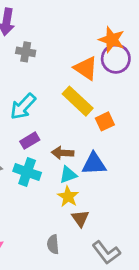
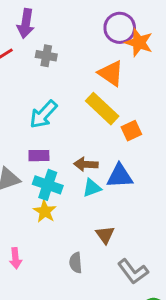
purple circle: (116, 59) -> (120, 28), moved
purple rectangle: (30, 141) -> (39, 156), moved, turned 30
yellow star: (68, 197) -> (45, 211), moved

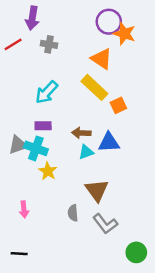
cyan cross: (48, 185) -> (36, 148), moved
brown triangle: (105, 235) -> (97, 190), size x1.5
gray L-shape: (133, 271) -> (105, 224), moved

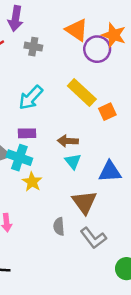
purple circle: (109, 22) -> (97, 49), moved
orange triangle: (102, 59) -> (77, 30), moved
blue triangle: (109, 142) -> (110, 172), moved
cyan triangle: (86, 152) -> (73, 161), turned -49

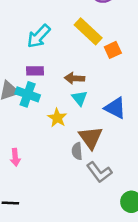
blue triangle: (110, 172) -> (115, 108), turned 30
yellow star: (32, 182) -> (57, 118), moved
gray semicircle: (59, 226) -> (77, 151), moved

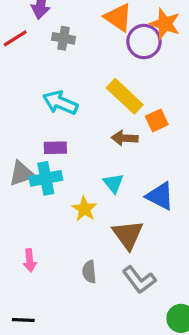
cyan arrow: (39, 36) -> (60, 103), turned 70
brown arrow: (75, 78) -> (125, 138), moved
cyan cross: (28, 94) -> (46, 178), turned -30
gray semicircle: (77, 151) -> (89, 272), moved

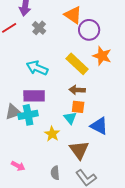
orange star: (165, 24) -> (102, 56), moved
gray cross: (63, 38) -> (39, 28), turned 32
orange square: (157, 120) -> (78, 107), moved, turned 32
purple rectangle: (55, 148) -> (34, 96), size x1.5
pink arrow: (30, 260) -> (18, 166), turned -56

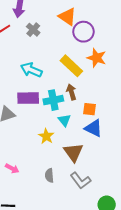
brown arrow: (77, 90) -> (71, 92), turned 70
orange square: (78, 107) -> (90, 109), moved
cyan cross: (28, 115) -> (53, 100), moved

